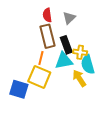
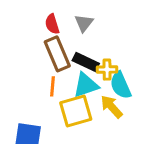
black rectangle: (66, 45) -> (86, 62), turned -36
yellow square: (39, 77) -> (76, 111), moved, turned -30

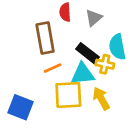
brown rectangle: (57, 54) -> (45, 38), moved
cyan semicircle: (121, 85) -> (117, 47), moved
orange line: (53, 86) -> (53, 68), turned 48

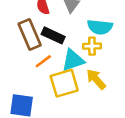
cyan semicircle: (117, 47) -> (100, 27), turned -60
black rectangle: (87, 53) -> (53, 35), moved

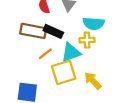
brown rectangle: (30, 34) -> (33, 31), turned -55
yellow arrow: (96, 79) -> (93, 81), moved

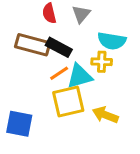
orange line: (45, 54) -> (59, 73), moved
yellow arrow: (93, 81) -> (105, 115), turned -30

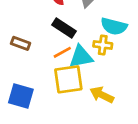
brown rectangle: (33, 45) -> (21, 43), moved, size x0.6

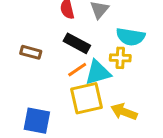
brown rectangle: (21, 43) -> (31, 52), moved

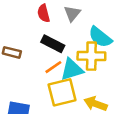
cyan semicircle: (131, 37) -> (100, 37), turned 30
yellow cross: (120, 58) -> (91, 56), size x1.5

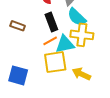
cyan semicircle: (100, 37) -> (77, 17), moved
black rectangle: (53, 44) -> (51, 22), turned 36

